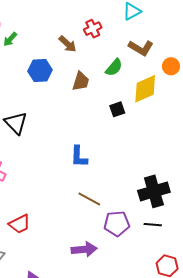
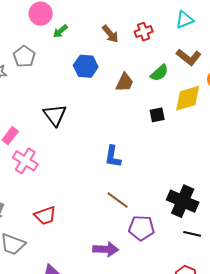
brown arrow: (68, 44) -> (110, 34), moved
black cross: (154, 191) -> (183, 201), turned 32
black line: (153, 225) -> (192, 234), moved

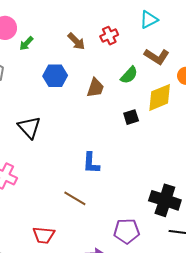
brown line: (118, 200) -> (75, 198), moved
red trapezoid: (45, 216) -> (44, 235), moved, turned 30

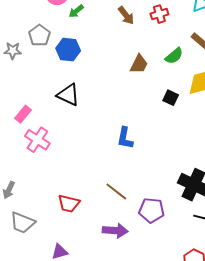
blue hexagon: (55, 76) -> (68, 50), moved
black square: (131, 117) -> (171, 98), turned 35
black triangle: (29, 127) -> (68, 95), turned -30
brown line: (75, 198) -> (116, 191), moved

